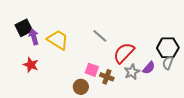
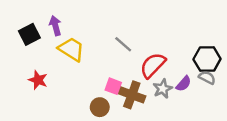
purple arrow: (34, 37) -> (55, 26), moved
gray semicircle: (168, 63) -> (207, 78), turned 96
brown cross: (107, 77) -> (132, 95), size x1.5

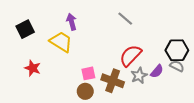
purple arrow: (55, 26) -> (72, 22), moved
gray line: (123, 44) -> (125, 19), moved
pink square: (113, 86) -> (88, 73), moved, turned -32

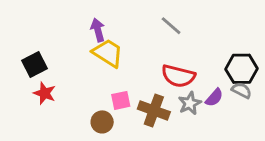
black square: (25, 29) -> (34, 64), moved
yellow trapezoid: (61, 42) -> (108, 53), moved
red semicircle: (131, 56) -> (178, 76), turned -120
brown circle: (85, 91) -> (102, 122), moved

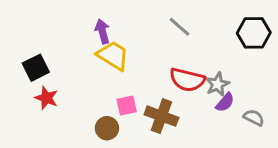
black hexagon: (242, 69) -> (254, 33), moved
gray semicircle: (242, 90) -> (254, 118), moved
gray star: (190, 103) -> (217, 84), moved

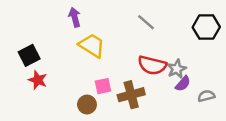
purple arrow: (102, 31) -> (75, 17), moved
brown cross: (161, 116) -> (131, 95), turned -35
gray semicircle: (254, 118) -> (206, 96), turned -42

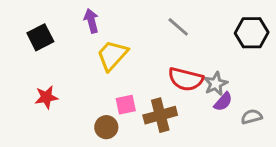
yellow trapezoid: (92, 46) -> (112, 55), turned -80
black square: (29, 55) -> (40, 37), moved
red star: (38, 80) -> (46, 97), turned -30

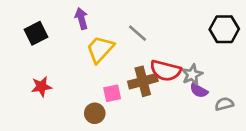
gray line: (178, 27) -> (137, 33), moved
purple semicircle: (223, 102) -> (199, 91), turned 78
brown cross: (160, 115) -> (143, 81), moved

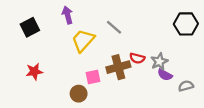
red semicircle: (165, 71) -> (137, 58), size x0.6

